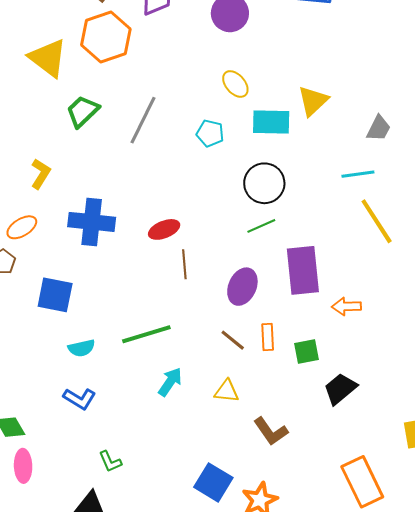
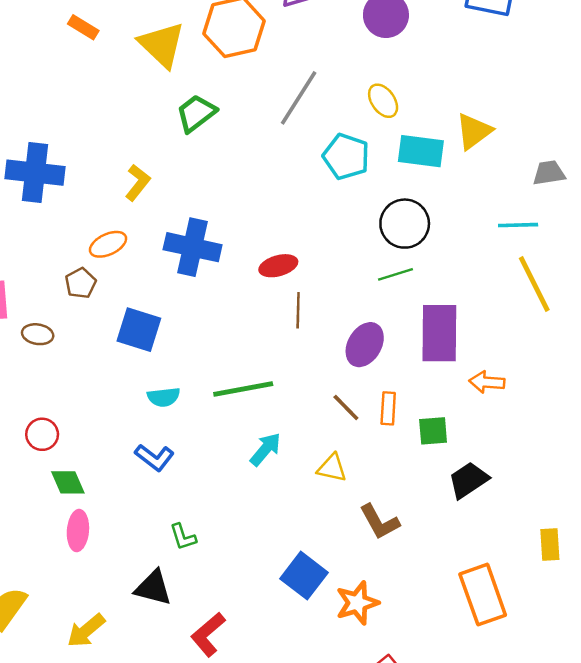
gray line: (143, 120) -> (299, 98), moved
gray trapezoid: (379, 128) -> (549, 173), turned -132
cyan pentagon: (210, 133) -> (346, 157), size x1.4

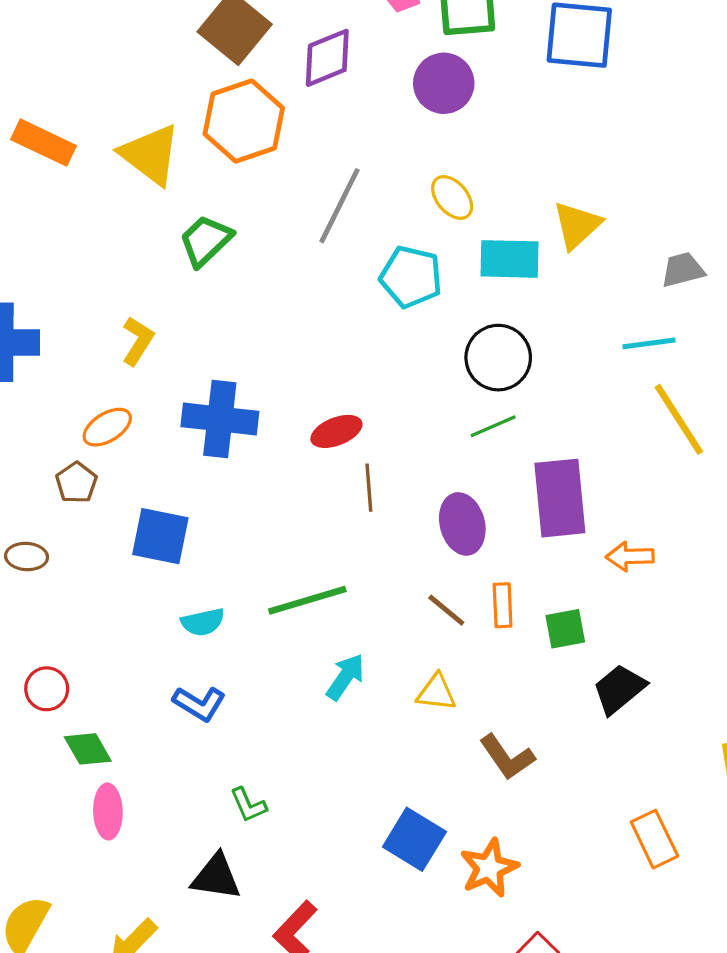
orange rectangle: (83, 27) -> (44, 143), size x1.5
purple ellipse: (365, 345) -> (462, 524), turned -39
orange rectangle: (483, 595) -> (654, 839), size x0.7

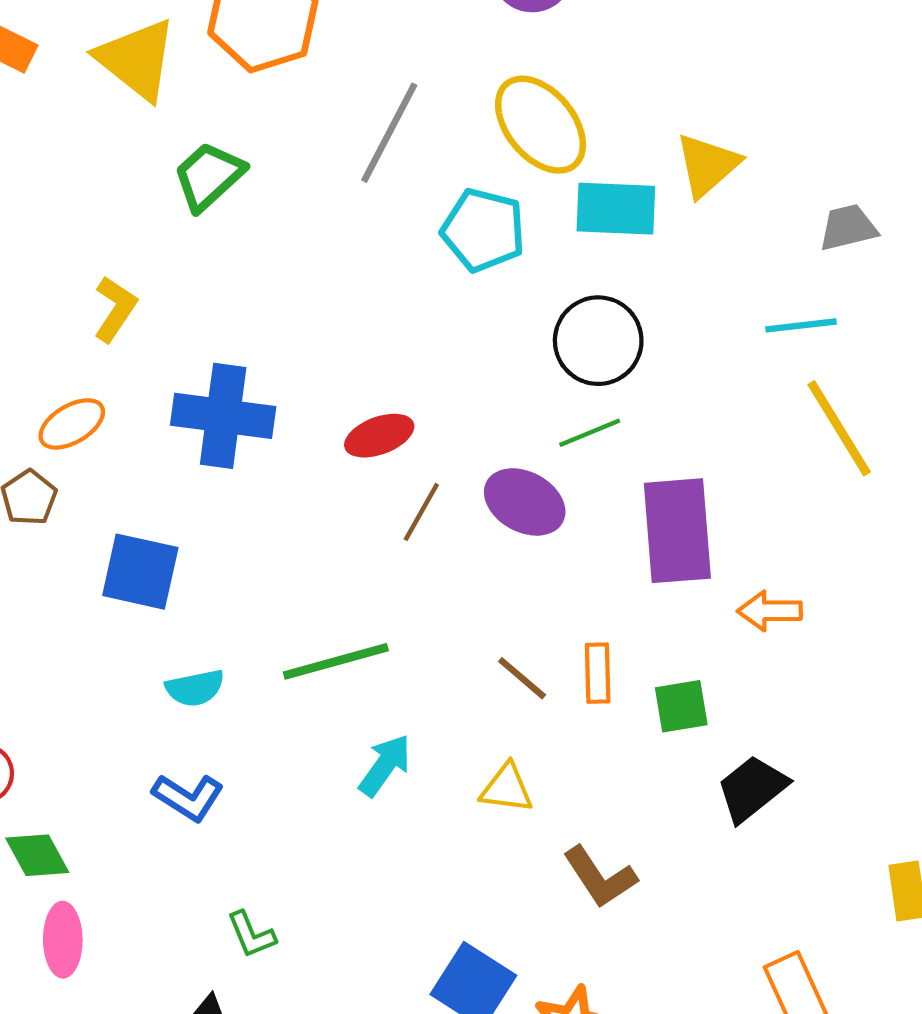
yellow ellipse: (452, 197) -> (540, 125), size x1.6
brown line: (369, 488) -> (421, 512), turned 33
purple ellipse: (462, 524) -> (525, 502), moved, turned -48

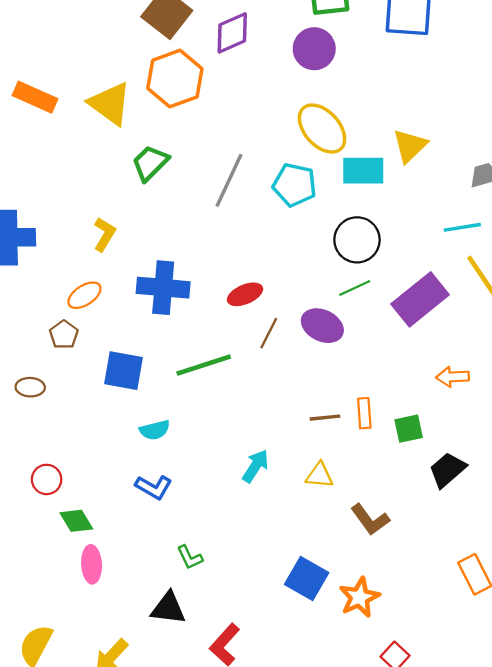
gray line: (389, 133) -> (229, 180), moved
purple rectangle: (677, 531) -> (420, 299), moved, turned 58
green line: (336, 661) -> (204, 365), moved
brown line: (522, 678) -> (325, 418), turned -44

